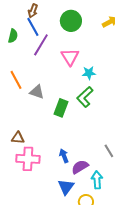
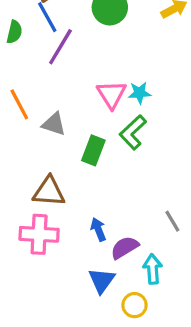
pink triangle: (70, 57) -> (111, 94), moved
brown triangle: (18, 138) -> (49, 192), moved, size x1.5

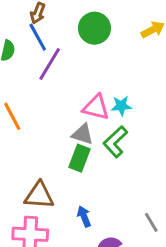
pink triangle: (111, 94) -> (96, 107), turned -44
gray triangle: (54, 124) -> (83, 134), moved
blue arrow: (98, 229) -> (84, 216), moved

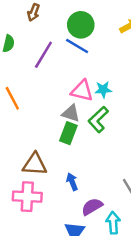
blue line: (38, 37) -> (77, 46), moved, turned -30

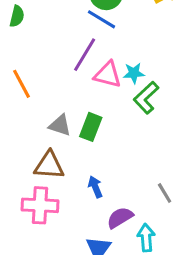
purple line: (43, 55) -> (85, 55), moved
gray triangle: (71, 113) -> (60, 125), moved
green L-shape: (98, 119) -> (146, 98), moved

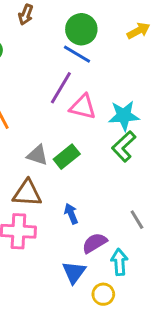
cyan star: (134, 73) -> (124, 116), moved, size x1.5
green L-shape: (146, 98) -> (124, 146), moved
green rectangle: (91, 127) -> (67, 157), turned 30

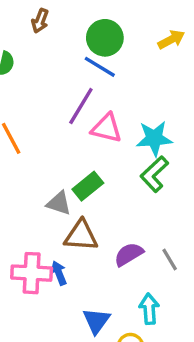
gray triangle: (37, 155) -> (59, 203), moved
brown triangle: (27, 193) -> (81, 236), moved
blue arrow: (71, 214) -> (59, 273), moved
purple semicircle: (95, 243) -> (129, 254), moved

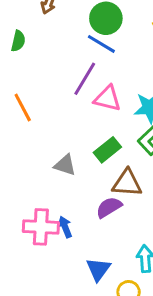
green rectangle: (88, 186) -> (107, 150), moved
brown triangle: (81, 236) -> (127, 183), moved
purple semicircle: (129, 254) -> (109, 207), moved

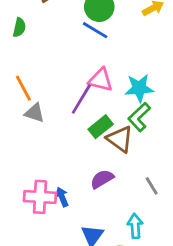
purple line: (85, 79) -> (81, 99), moved
gray triangle: (65, 165) -> (34, 113), moved
brown triangle: (127, 183) -> (120, 139), moved, turned 32

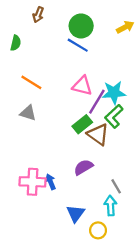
orange line: (23, 88) -> (31, 82), moved, turned -30
purple line: (81, 99) -> (97, 102), moved
gray line: (152, 186) -> (116, 186), moved

